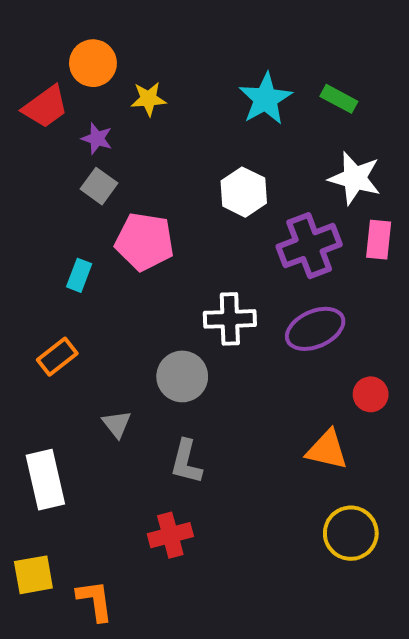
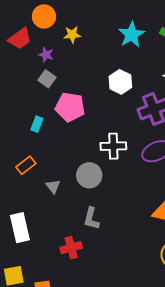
gray triangle: (117, 424) -> (53, 186), moved
red cross: (170, 535) -> (71, 248), moved

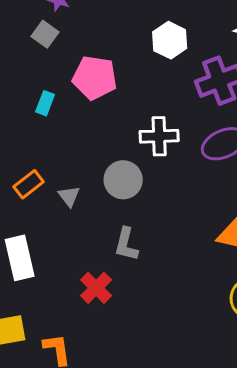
gray square: (47, 79) -> (45, 34), moved
orange rectangle: (26, 165) -> (29, 184), moved
red cross: (71, 248) -> (96, 288), turned -30

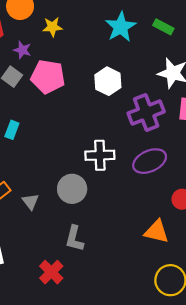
pink pentagon: (95, 78) -> (48, 77), moved

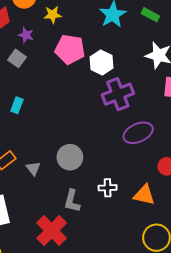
pink pentagon: (48, 77) -> (70, 49), moved
purple cross: (146, 112) -> (118, 94), moved
white cross: (100, 155) -> (108, 188), moved, size x0.7
red cross: (51, 272) -> (52, 231), size x1.4

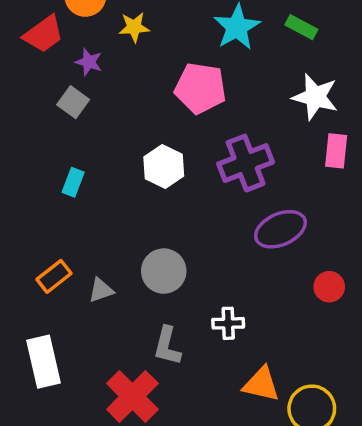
pink pentagon: (70, 49) -> (200, 88), moved
white hexagon: (101, 63) -> (164, 167), moved
gray triangle: (33, 168) -> (101, 290), turned 49
orange triangle: (144, 195) -> (261, 384), moved

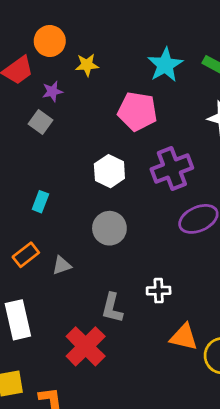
purple star: (89, 62) -> (52, 91), turned -30
cyan rectangle: (73, 182) -> (40, 202), moved
gray circle: (164, 271) -> (109, 228), moved

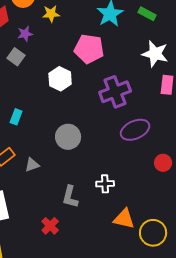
white hexagon: (109, 171) -> (60, 79), moved
red cross: (86, 346) -> (50, 226), size x0.6

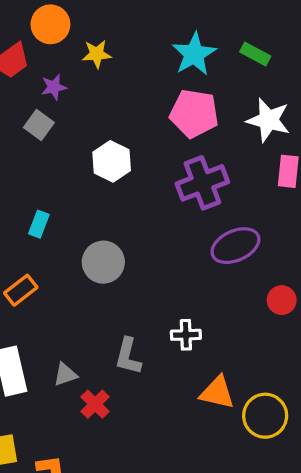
pink pentagon: (89, 49) -> (194, 113), moved
gray circle: (68, 137) -> (103, 262), moved
gray triangle: (32, 165) -> (65, 374), moved

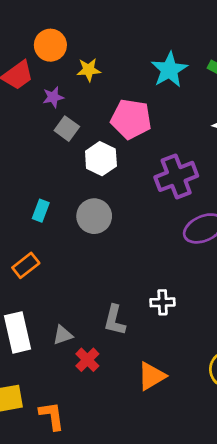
pink pentagon: (194, 113) -> (131, 119), moved
gray square: (39, 125) -> (67, 129), moved
gray circle: (103, 262) -> (94, 216), moved
orange triangle: (217, 393) -> (152, 376), moved, turned -44

